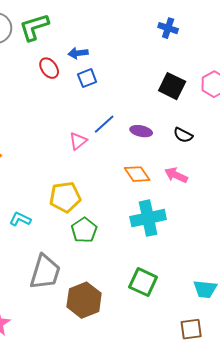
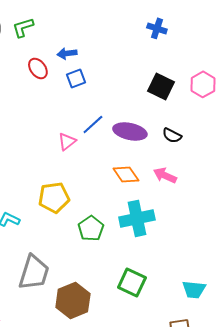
green L-shape: (34, 27) -> (23, 27), size x0.7
purple ellipse: (141, 131) -> (130, 131), size x1.5
green pentagon: (84, 230) -> (91, 228), moved

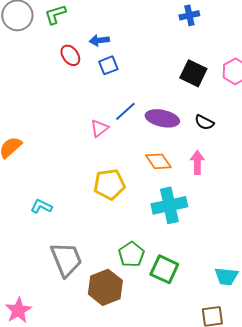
blue cross: (157, 28) -> (189, 15), turned -30
pink arrow: (165, 175) -> (197, 162), turned 65
yellow pentagon: (54, 197) -> (109, 184), moved
green pentagon: (91, 228) -> (131, 254), moved
gray trapezoid: (34, 272) -> (66, 259), turned -39

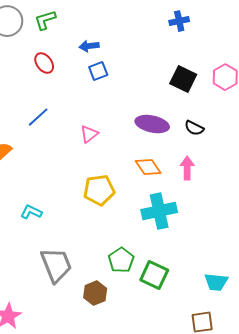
red ellipse: (70, 55) -> (44, 63), moved
blue line: (125, 111) -> (38, 117), moved
brown hexagon: (105, 287) -> (95, 293), size x0.7

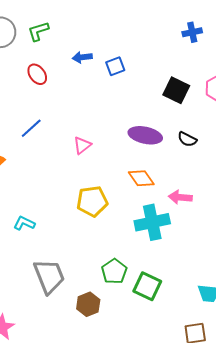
blue cross: (179, 21) -> (192, 32), moved
blue square: (98, 71) -> (115, 66), moved
pink arrow: (187, 168) -> (180, 197), moved, turned -85

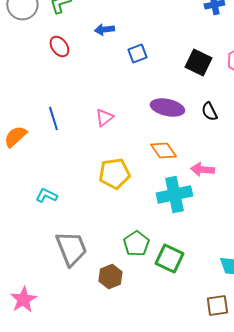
blue square: (115, 66) -> (137, 54), moved
blue line: (31, 128) -> (53, 119), moved, turned -65
black semicircle: (187, 139) -> (209, 112), turned 36

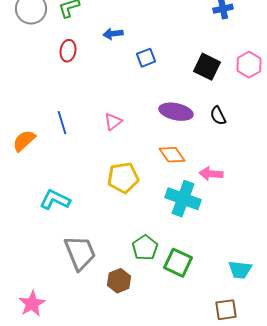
red ellipse: (59, 47) -> (68, 51), turned 45
cyan cross: (174, 195) -> (183, 199), turned 32
cyan L-shape: (46, 196) -> (55, 200), size x1.4

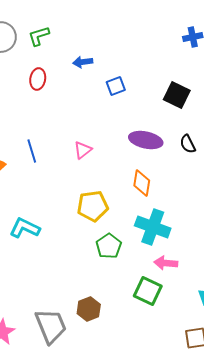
orange diamond: (172, 155) -> (142, 183), turned 44
pink arrow: (211, 174) -> (166, 263), moved
green pentagon: (145, 248) -> (109, 246), moved
gray trapezoid: (80, 253) -> (51, 326), moved

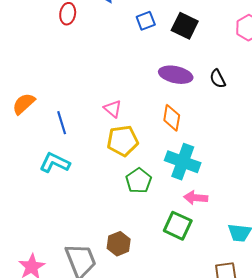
black square: (177, 95) -> (185, 26), moved
pink triangle: (83, 150) -> (113, 109), moved, turned -42
blue line: (32, 151) -> (62, 123), moved

